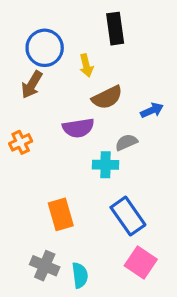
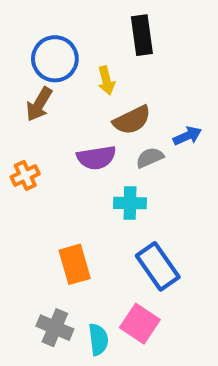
gray semicircle: (126, 142) -> (150, 158), moved
pink square: (141, 262) -> (140, 324), moved

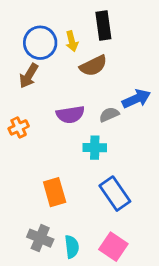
yellow arrow: (106, 81) -> (72, 41), moved
brown semicircle: (132, 120) -> (93, 66), moved
blue arrow: (187, 136) -> (136, 99), size x1.4
pink square: (140, 324) -> (113, 247), moved

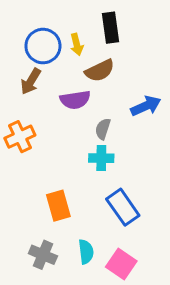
purple semicircle: (70, 115) -> (75, 100), moved
gray semicircle: (109, 115) -> (103, 129), moved, turned -48
orange cross: (19, 127) -> (20, 137), size x1.4
cyan semicircle: (72, 247) -> (86, 252), moved

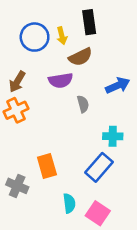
brown arrow: (31, 81) -> (17, 82), moved
gray semicircle: (103, 129) -> (83, 104), turned 147
cyan cross: (101, 158) -> (113, 136), moved
blue rectangle: (123, 207) -> (99, 167), turned 76
gray cross: (43, 255) -> (17, 186), moved

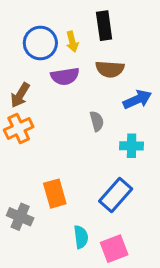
brown semicircle: (80, 57) -> (110, 69), moved, turned 30
purple semicircle: (61, 80) -> (65, 76), moved
cyan cross: (113, 136) -> (132, 146), moved
pink square: (98, 213) -> (114, 249), turned 35

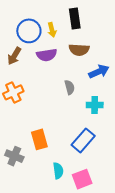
brown arrow: (20, 95) -> (14, 56), moved

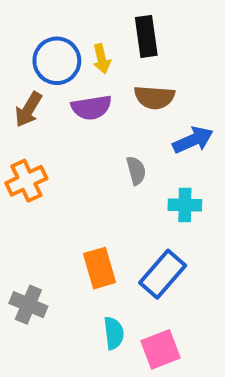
orange rectangle: (39, 139) -> (100, 268), moved

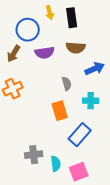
yellow arrow: (102, 59) -> (50, 13), moved
orange rectangle: (100, 268) -> (60, 111), moved
gray cross: (28, 305) -> (34, 155), moved, turned -30

